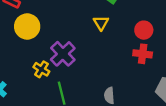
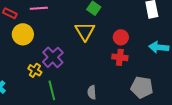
yellow triangle: (101, 23) -> (85, 31), size x1.5

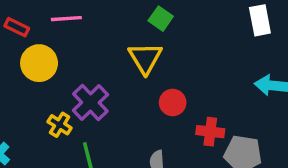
red circle: (121, 37) -> (173, 102), moved
red cross: (120, 57) -> (210, 132), moved

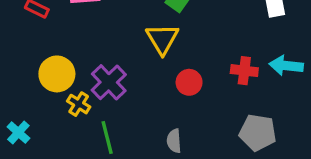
yellow circle: (39, 63) -> (57, 74), moved
red cross: (210, 132) -> (244, 71), moved

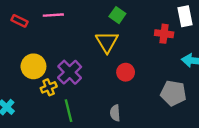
red cross: (244, 71) -> (164, 34), moved
yellow cross: (79, 104) -> (49, 87), turned 35
gray pentagon: (258, 133) -> (173, 93), moved

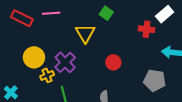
white rectangle: (185, 16) -> (165, 14), turned 60
red rectangle: (20, 21) -> (22, 18), size x1.5
yellow triangle: (107, 42) -> (85, 33), moved

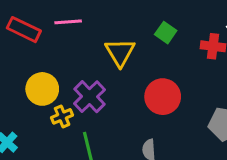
green square: (106, 13) -> (166, 33), moved
red circle: (113, 62) -> (163, 97), size x1.5

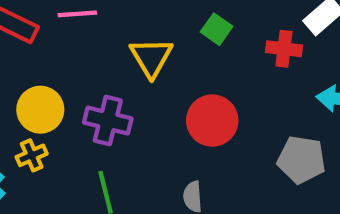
purple cross: (89, 97) -> (108, 121), turned -32
yellow cross: (62, 116) -> (32, 155), moved

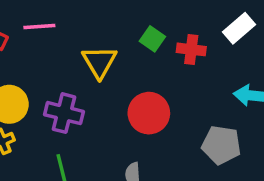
red cross: (284, 49) -> (191, 49), moved

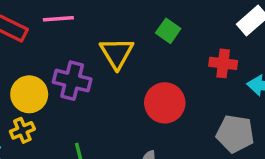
red cross: (191, 49) -> (223, 63), moved
purple cross: (64, 113) -> (72, 81), moved

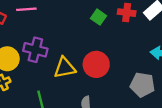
yellow triangle: (117, 53) -> (65, 68), moved, turned 50
red cross: (223, 63) -> (127, 13), moved

